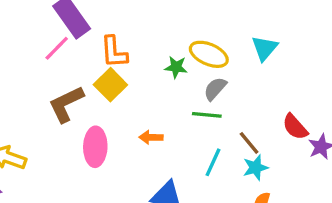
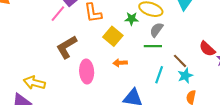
yellow square: (110, 85) -> (113, 36), moved

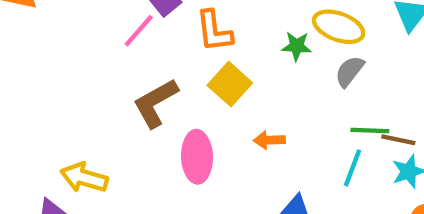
yellow square: (113, 36) -> (230, 84), moved
green line: (153, 46) -> (370, 130), moved
brown line: (180, 61) -> (398, 140), turned -35

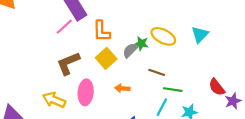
gray semicircle: (350, 71) -> (130, 50), moved
brown line: (398, 140) -> (157, 72), moved
yellow arrow: (84, 178) -> (54, 100), moved

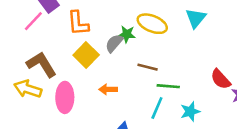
brown L-shape: (68, 63) -> (41, 64), turned 85
yellow arrow: (54, 100) -> (28, 89), moved

